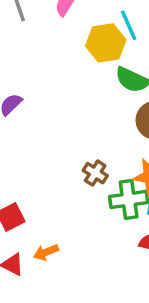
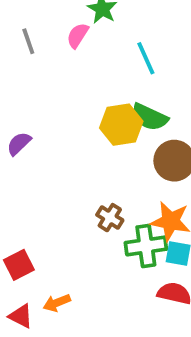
yellow hexagon: (106, 43) -> (121, 125), moved

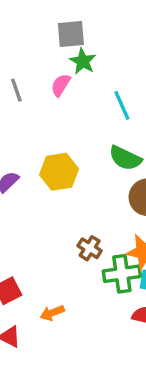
yellow hexagon: (121, 125) -> (59, 172), moved
orange arrow: (57, 303) -> (52, 313), moved

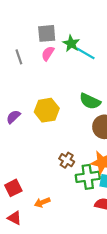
gray square: (71, 34) -> (47, 33), moved
green star: (83, 61) -> (71, 43), moved
cyan line: (122, 105) -> (86, 53), moved, turned -36

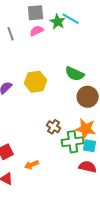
pink semicircle: (48, 53) -> (37, 31), turned 32
cyan line: (86, 53) -> (71, 19), moved

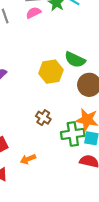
yellow hexagon: (36, 82) -> (51, 72), moved
brown cross: (54, 127) -> (43, 118), moved

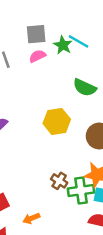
green semicircle: (75, 60) -> (85, 88), moved
brown cross: (43, 118) -> (59, 181), moved

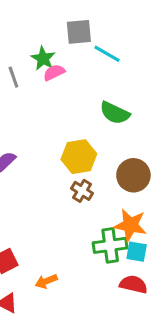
gray square: (36, 34) -> (79, 32), moved
green star: (63, 45) -> (43, 58), moved
brown cross: (59, 181) -> (82, 191), moved

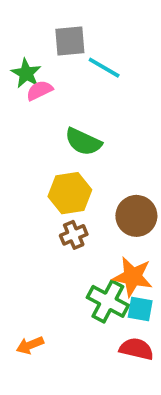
green semicircle: (115, 113) -> (83, 142), moved
brown cross: (82, 191) -> (74, 235), turned 35
green cross: (110, 245) -> (108, 301), turned 36

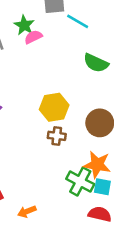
green semicircle: (83, 142) -> (96, 63), moved
brown cross: (74, 235) -> (57, 136), turned 30

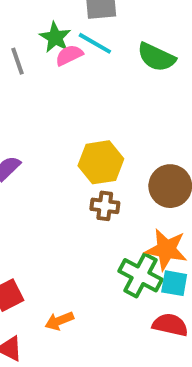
cyan line: (78, 21) -> (95, 43), moved
green semicircle: (96, 63) -> (156, 57), moved

